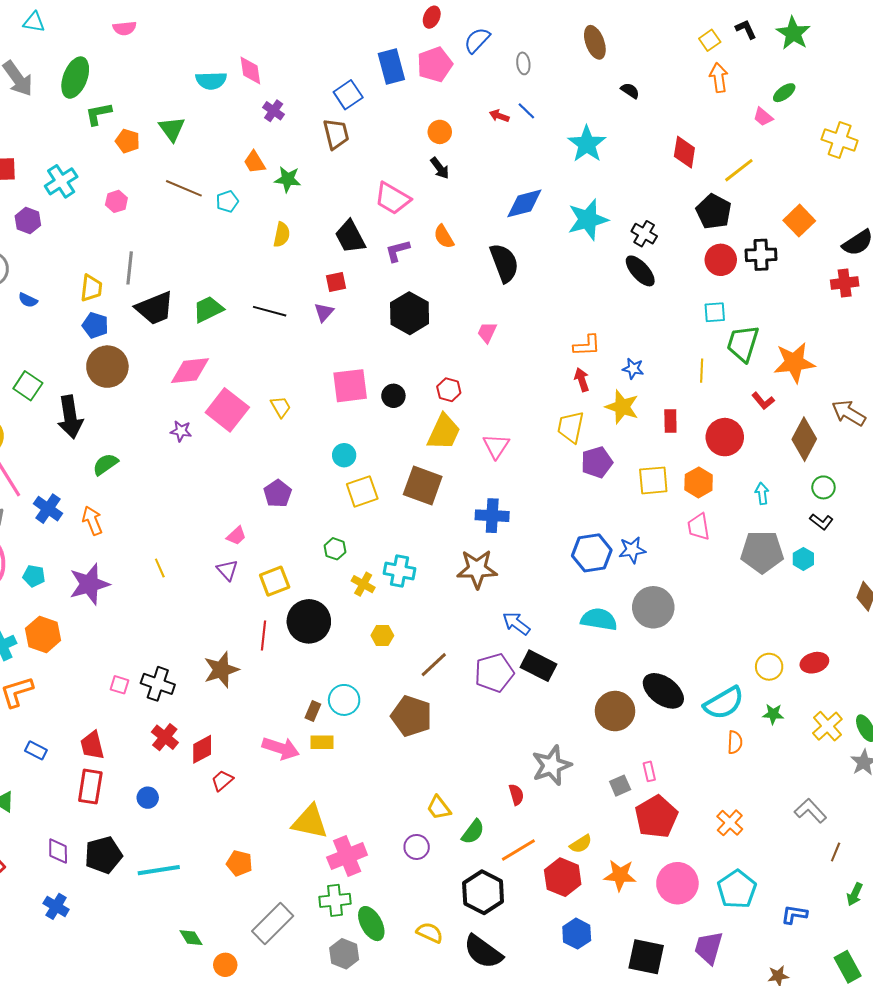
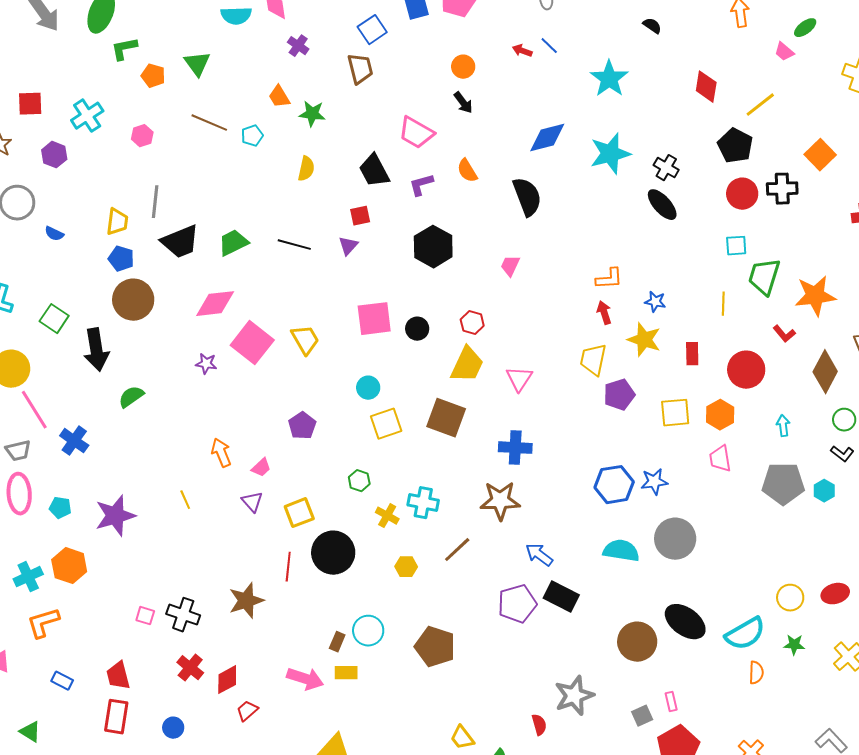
yellow trapezoid: (281, 407) -> (305, 340), size x1.4
orange arrow: (92, 521) -> (221, 453), moved
brown line: (434, 665) -> (457, 550), moved

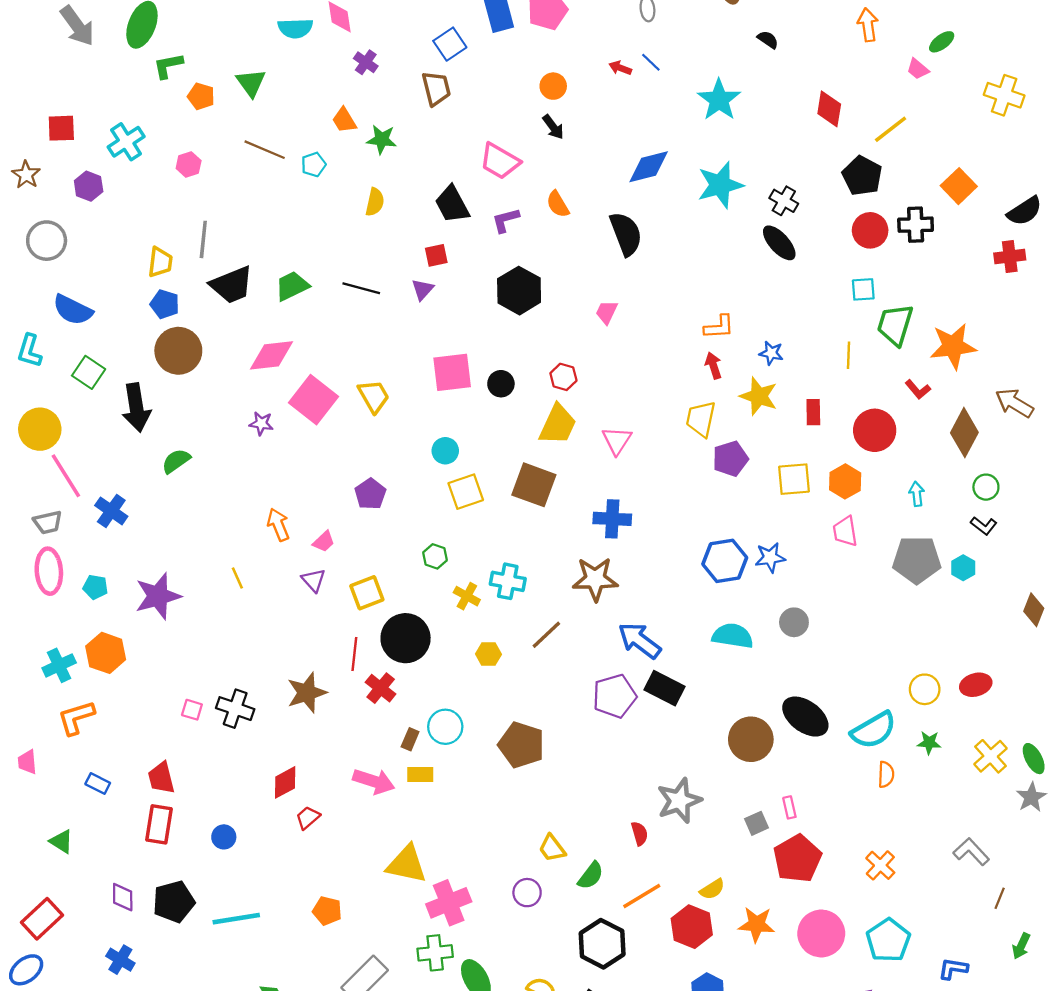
blue semicircle: (54, 234) -> (73, 310), moved, size x1.8
gray circle: (675, 539) -> (794, 622), size x0.6
blue arrow: (539, 555) -> (640, 640), size x1.4
red cross: (190, 668) -> (381, 688), moved

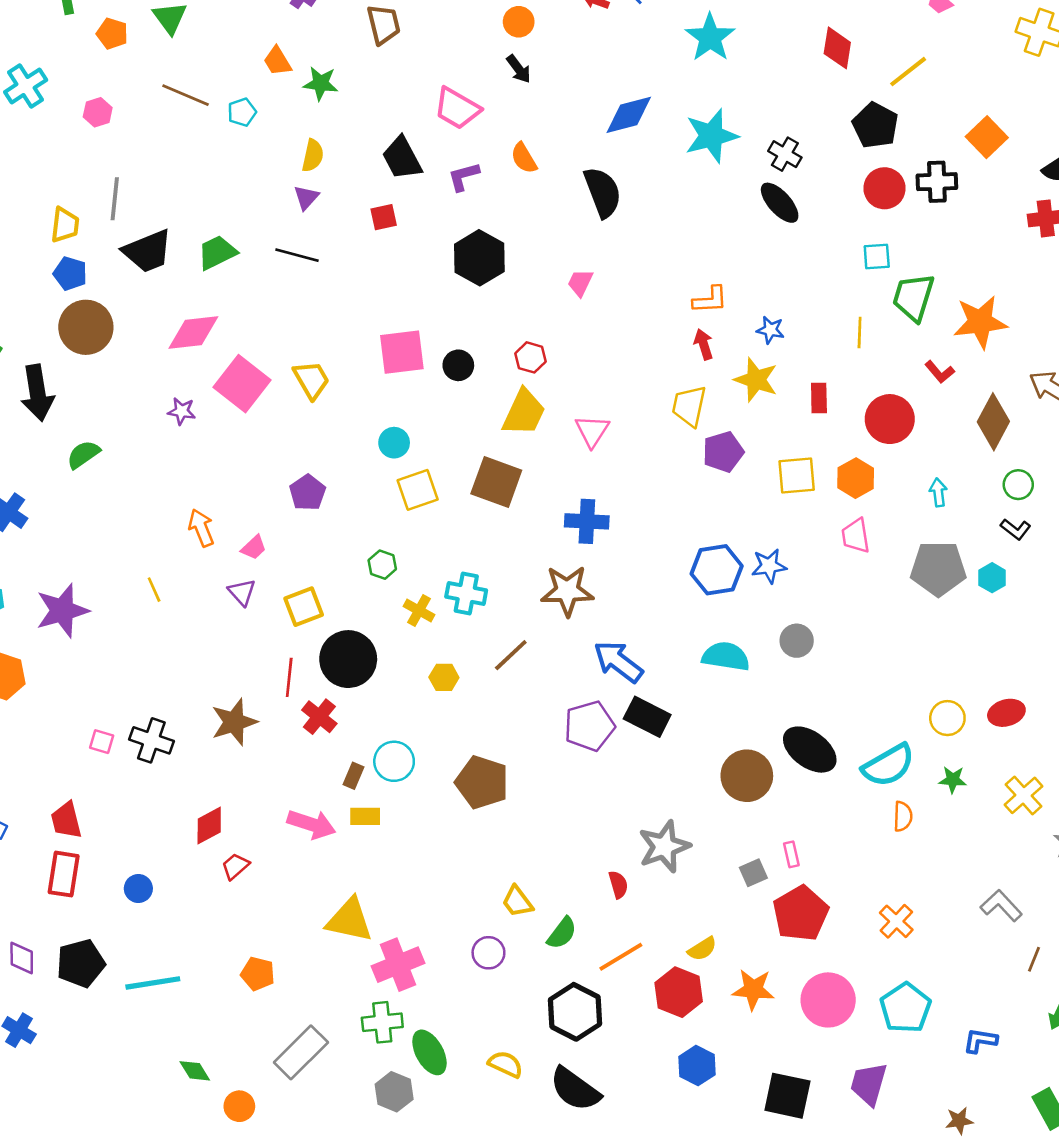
purple triangle: (423, 289) -> (306, 197), moved

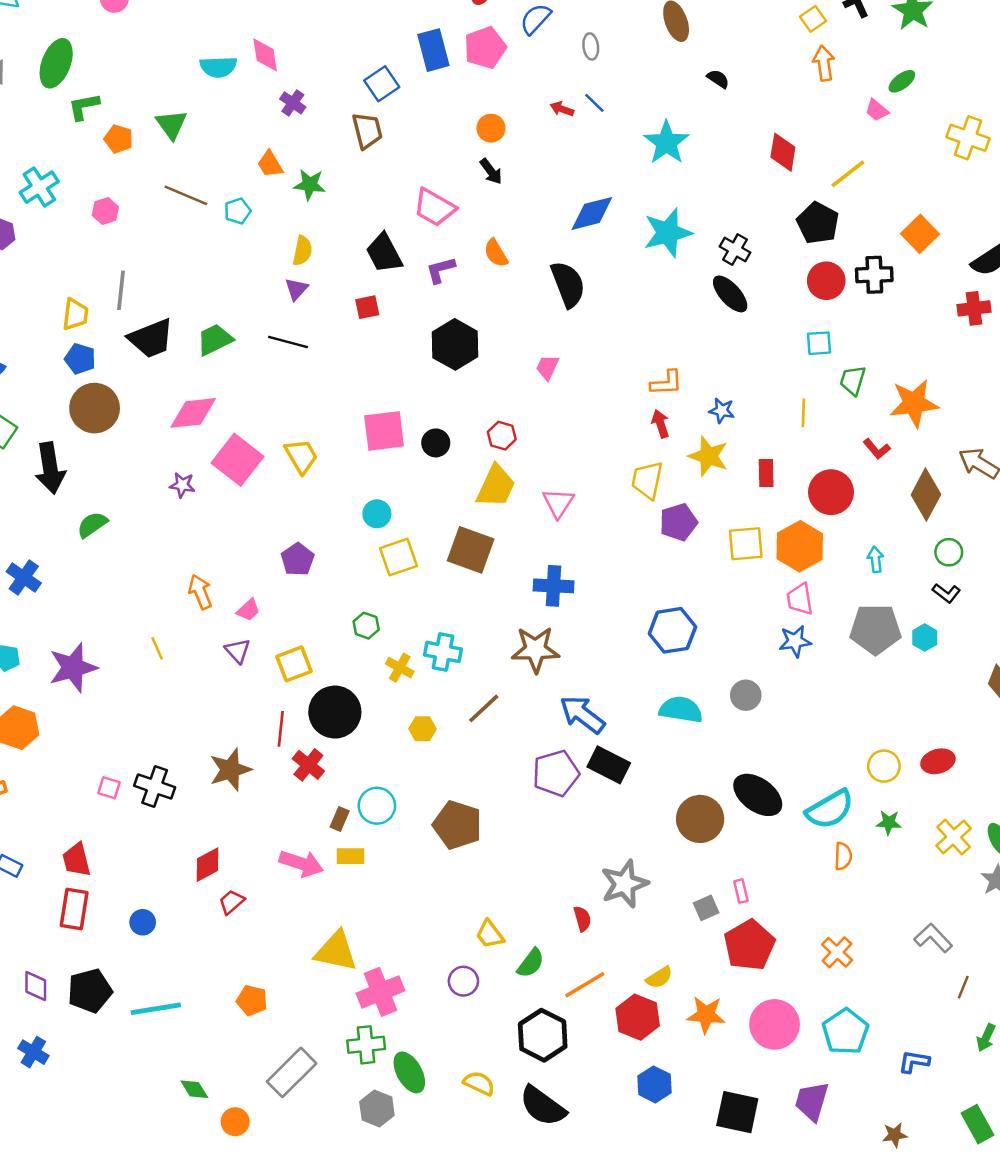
green trapezoid: (913, 297) -> (853, 380), size x0.7
orange hexagon: (856, 478) -> (800, 546), size x1.4
blue star: (769, 566) -> (795, 641), moved

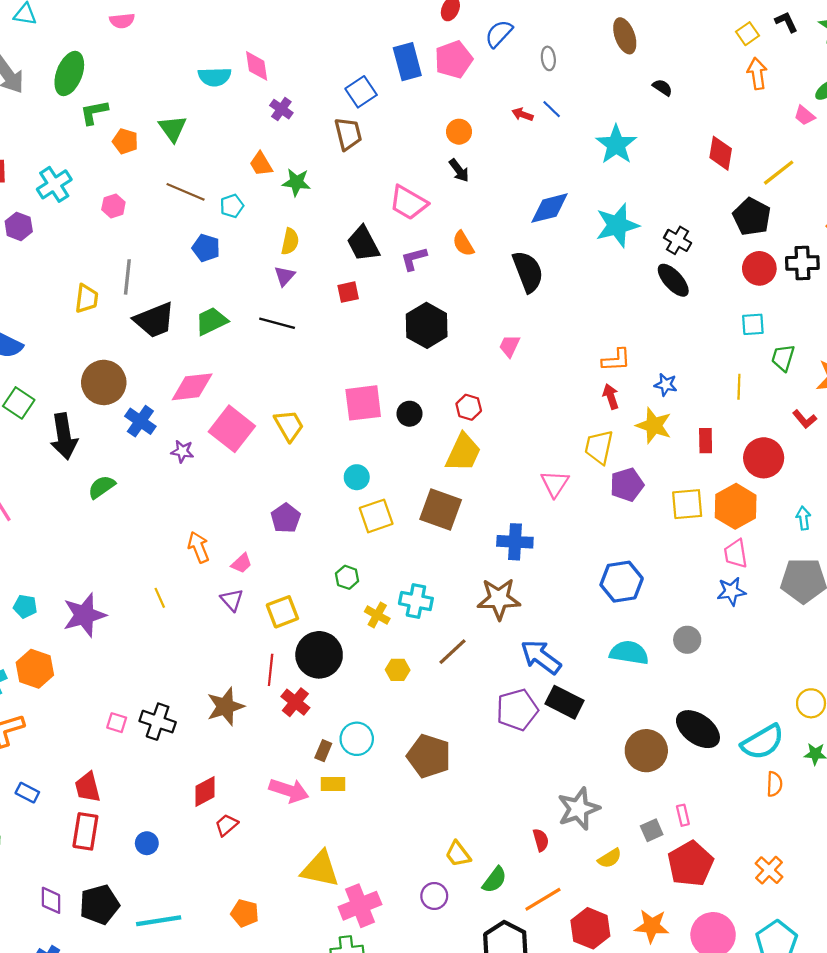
blue pentagon: (80, 359) -> (206, 248), moved
pink triangle: (558, 503) -> (555, 484), moved
blue cross: (24, 577) -> (140, 421), moved
yellow semicircle: (659, 978) -> (610, 858), moved

